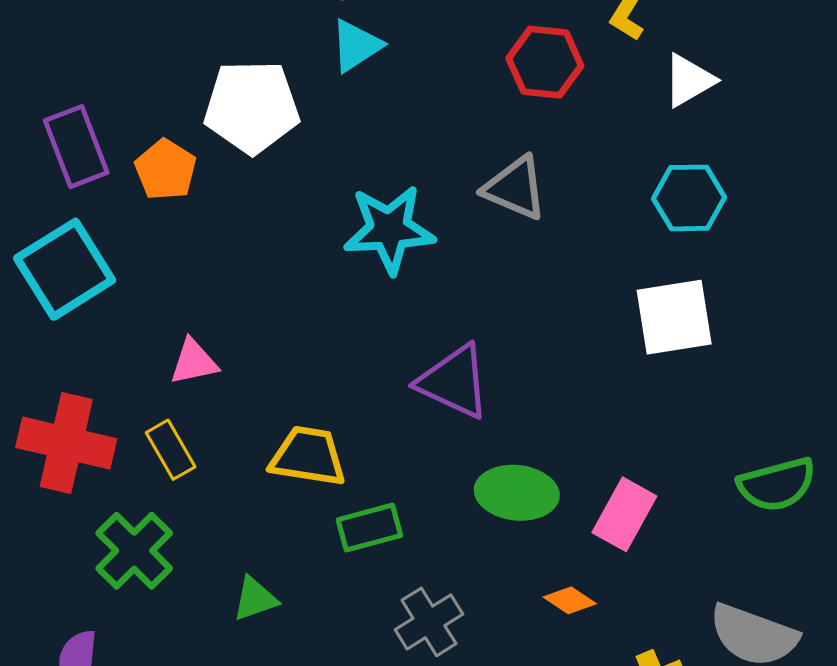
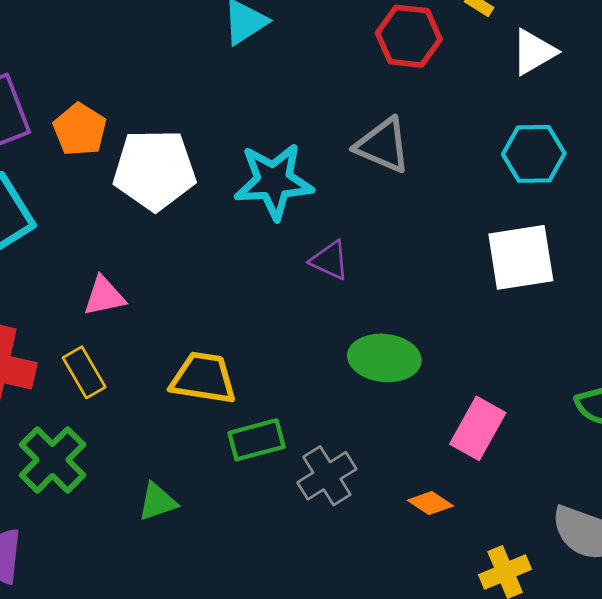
white pentagon: (252, 107) -> (154, 170), moved
purple triangle: (454, 382) -> (330, 260), moved, size x0.6
green ellipse: (517, 493) -> (384, 358), moved
gray cross: (429, 622) -> (327, 476), moved

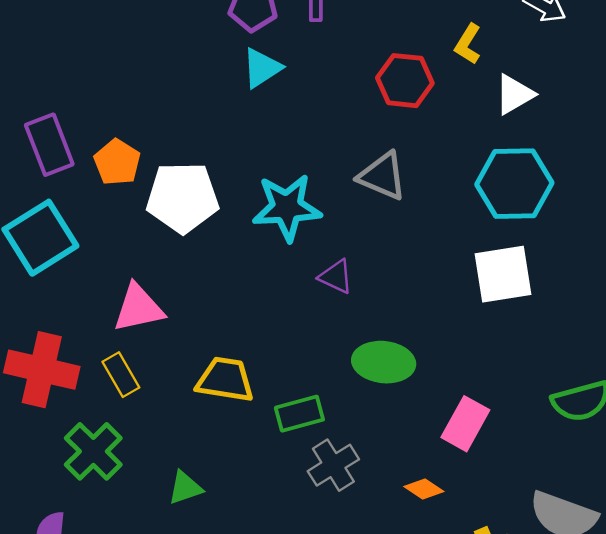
cyan hexagon: (534, 154) -> (514, 184), size x1.4
pink triangle: (104, 296) -> (139, 308), size x1.4
green rectangle: (256, 440) -> (299, 414), moved

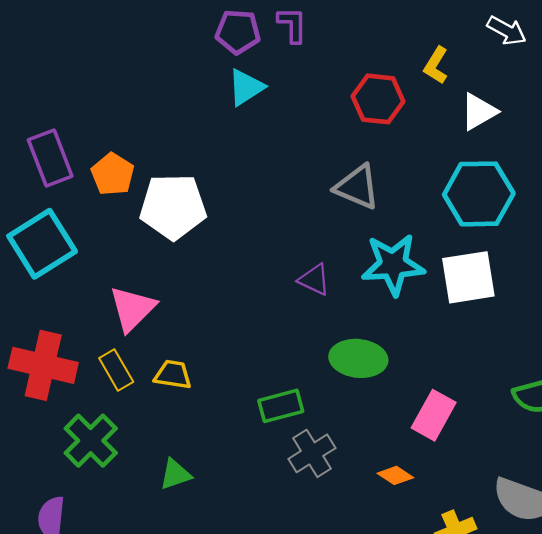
cyan star: (287, 207) -> (393, 265), moved
pink triangle: (139, 308) -> (132, 309), turned -33
yellow trapezoid: (225, 380) -> (173, 375), moved, size x0.7

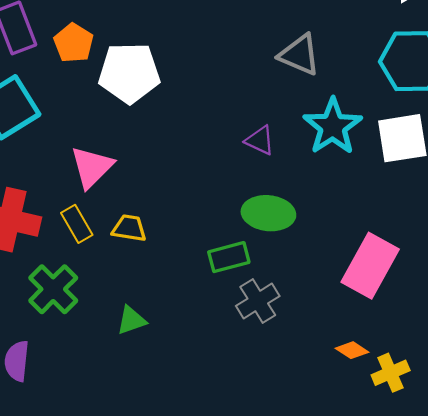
cyan star: (393, 265) -> (333, 126), turned -30
green ellipse: (358, 358) -> (268, 213), moved
pink rectangle: (434, 415) -> (370, 266), size x1.4
orange diamond: (395, 475) -> (352, 350), moved

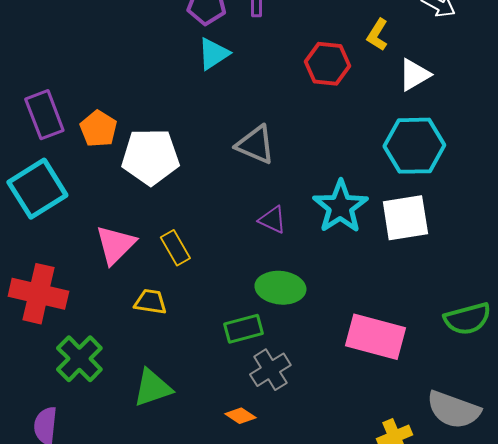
gray triangle: (300, 55) -> (255, 145), moved
yellow rectangle: (77, 224) -> (175, 248), moved
pink rectangle: (370, 266) -> (375, 337), turned 76
green triangle: (131, 320) -> (152, 388), size x1.4
orange diamond: (352, 350) -> (240, 416), moved

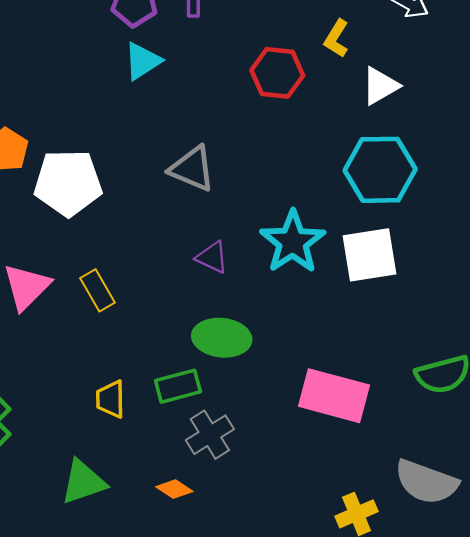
yellow trapezoid: (150, 302) -> (111, 399), moved, turned -100
green triangle: (152, 388) -> (83, 482), moved

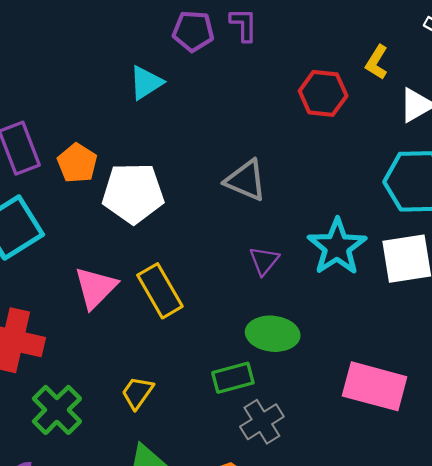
cyan triangle: (142, 61) -> (146, 83), moved
purple triangle: (212, 257) -> (264, 261), turned 44
yellow rectangle: (98, 290) -> (160, 291), size x1.4
yellow trapezoid: (111, 399) -> (137, 393), moved, turned 36

